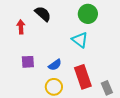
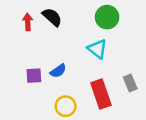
red arrow: (21, 27) -> (28, 22), moved
blue semicircle: (55, 65) -> (58, 71), moved
gray rectangle: (107, 88) -> (130, 83), moved

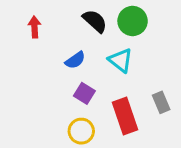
black semicircle: (52, 17) -> (95, 21), moved
blue semicircle: (58, 71) -> (75, 60), moved
purple square: (34, 76) -> (84, 93), moved, turned 35

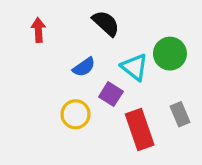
green circle: (133, 21) -> (170, 54), moved
purple square: (84, 93) -> (111, 94), moved
yellow circle: (81, 131) -> (76, 114), moved

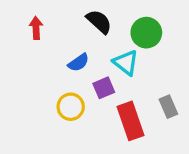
green circle: (170, 54) -> (146, 33), moved
purple square: (111, 94) -> (104, 88), turned 35

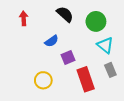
cyan triangle: (126, 63) -> (105, 45), moved
yellow circle: (71, 107) -> (43, 80), moved

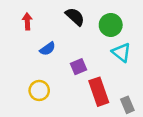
blue semicircle: (52, 41) -> (48, 49), moved
gray rectangle: (110, 70) -> (127, 105), moved
yellow circle: (43, 80) -> (39, 90), moved

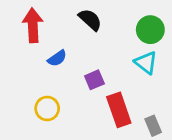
red arrow: (27, 21) -> (33, 25), size x1.6
green circle: (111, 25) -> (150, 30), moved

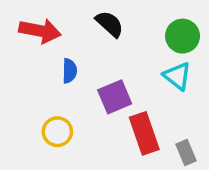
red arrow: (33, 25) -> (40, 31), turned 104
blue semicircle: (57, 58) -> (70, 71), turned -54
purple square: (94, 80) -> (115, 97), size x1.4

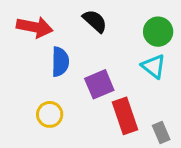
blue semicircle: (70, 71) -> (60, 62), size x1.4

